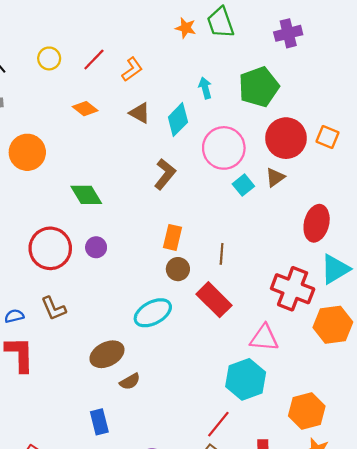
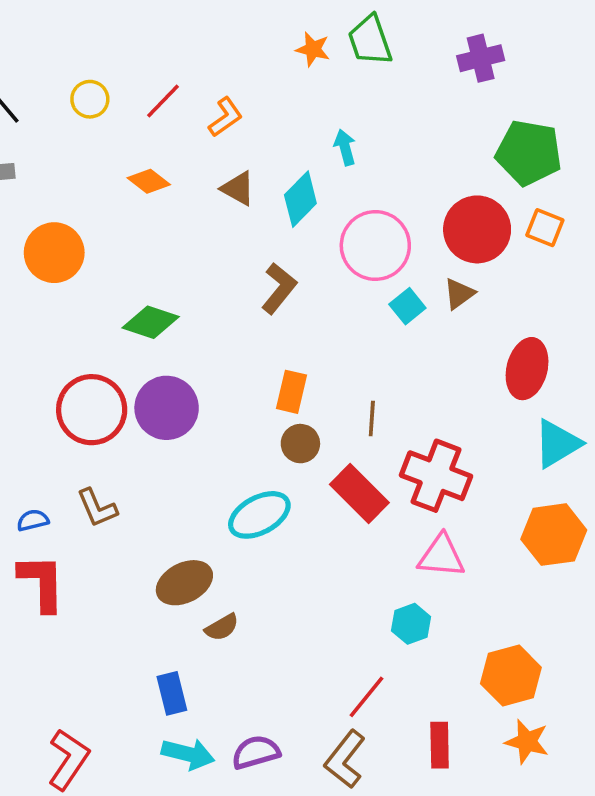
green pentagon: (259, 87) -> (529, 153), moved, turned 30
green diamond: (86, 195) -> (151, 322), turned -40
purple circle: (96, 247) -> (167, 408), size x1.8
red cross: (293, 289) -> (436, 476), moved
cyan hexagon: (246, 379) -> (411, 624), size x0.6

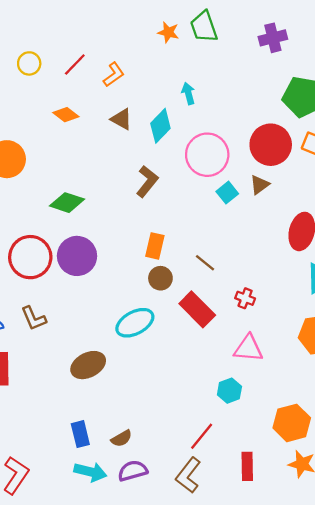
brown line: (372, 419) -> (205, 263), turned -55
red cross: (436, 476) -> (245, 298), size x0.5
brown semicircle: (222, 627) -> (122, 438), moved

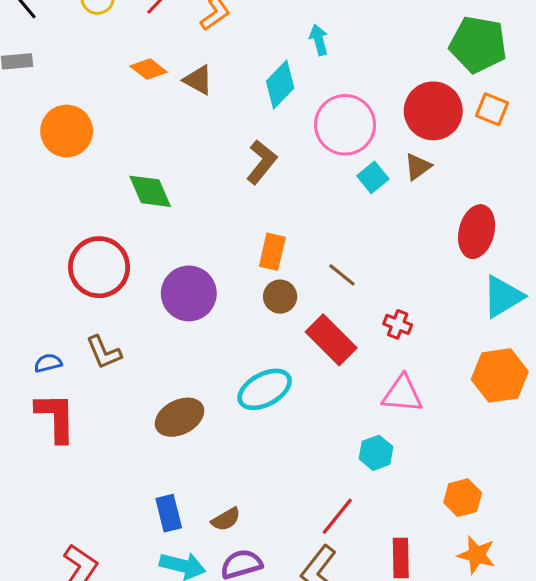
brown triangle: (122, 119) -> (198, 80), moved
green diamond: (67, 203) -> (150, 191), turned 48
purple circle: (77, 256) -> (189, 293), moved
cyan ellipse: (135, 323) -> (265, 389), moved
orange hexagon: (292, 423) -> (463, 498), size x0.7

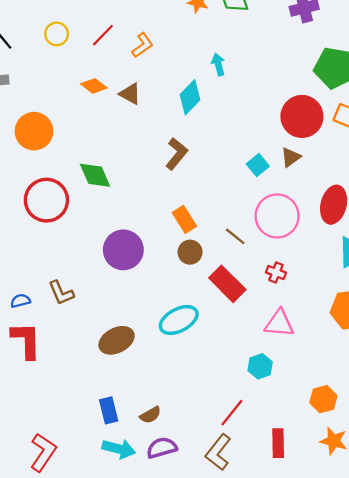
pink circle: (345, 125) -> (277, 216), moved
orange rectangle: (272, 252) -> (184, 219), turned -45
red circle: (99, 267) -> (46, 200), moved

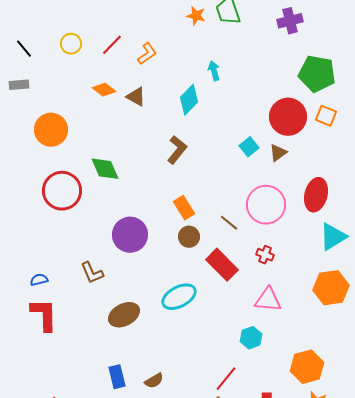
cyan square: (258, 165) -> (249, 147), moved
brown L-shape: (61, 293) -> (92, 273), moved
orange hexagon: (323, 399) -> (307, 367), size x1.4

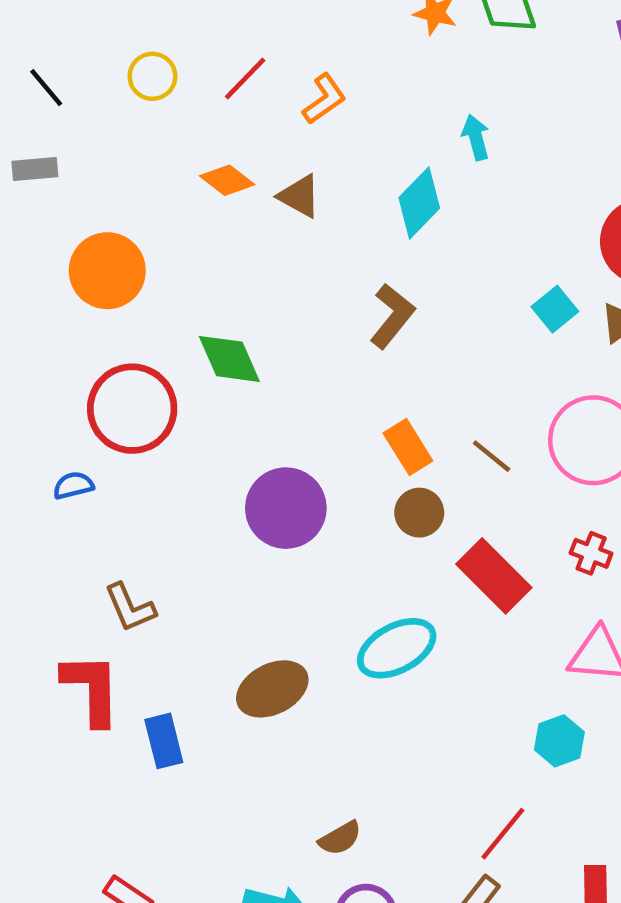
brown line: (229, 223) -> (492, 456), moved
brown L-shape: (92, 273) -> (130, 608), moved
blue semicircle: (39, 280) -> (73, 485), moved
blue rectangle: (117, 377) -> (164, 741), moved

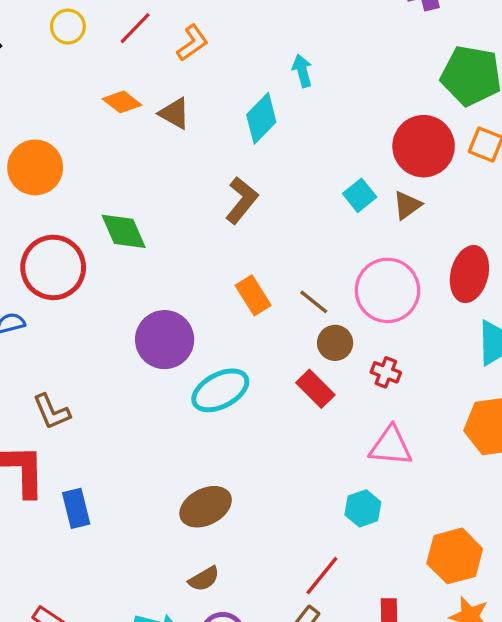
brown circle: (419, 513) -> (335, 343), moved
red rectangle: (494, 576) -> (315, 389), size x0.7
cyan ellipse: (397, 648) -> (220, 390), moved
brown ellipse: (272, 689) -> (206, 507), moved

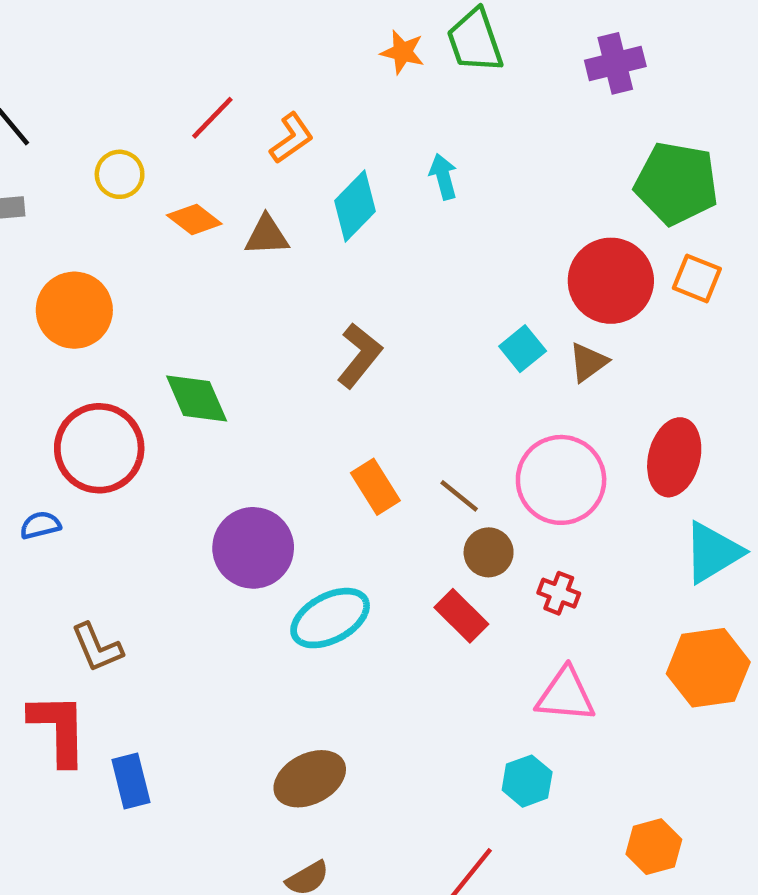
yellow circle: (68, 27) -> (120, 174), moved
brown triangle: (174, 113) -> (267, 235), turned -32
cyan diamond: (261, 118) -> (355, 206), moved
orange hexagon: (455, 556) -> (654, 847), size x0.7

